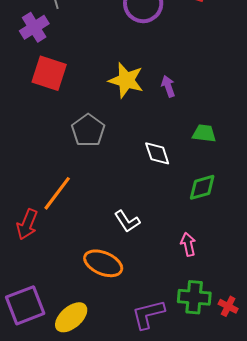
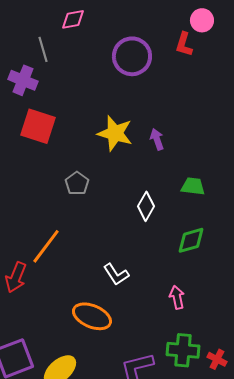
purple cross: (34, 27) -> (23, 80), turned -36
gray pentagon: (88, 130) -> (77, 183), size x0.7
white diamond: (157, 153) -> (146, 206), turned 48

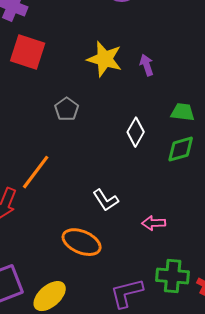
green diamond: (191, 240) -> (181, 149), moved
pink arrow: (177, 297) -> (154, 223), moved, turned -80

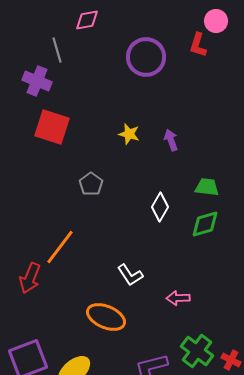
yellow star: (105, 59) -> (129, 134), size x0.6
green cross: (173, 276) -> (197, 351), turned 32

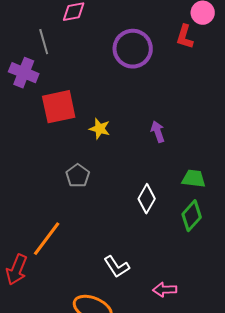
red square: (52, 127) -> (59, 107), moved, turned -30
yellow star: (129, 134) -> (100, 129), moved
green diamond: (205, 224) -> (192, 216), turned -32

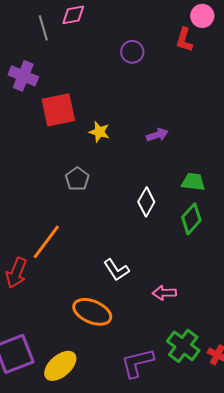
gray line: (44, 42) -> (43, 28), moved
purple circle: (133, 49) -> (132, 52), size x0.6
purple arrow: (158, 132) -> (157, 135), turned 90

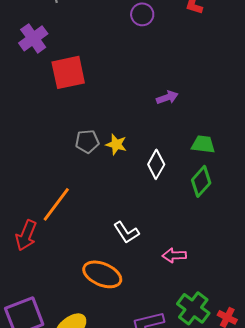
purple cross: (23, 76) -> (33, 38), turned 32
yellow star: (99, 132) -> (116, 144), moved
gray pentagon: (77, 179) -> (87, 141), turned 30

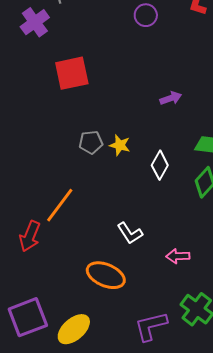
purple cross: (33, 38) -> (35, 22), moved

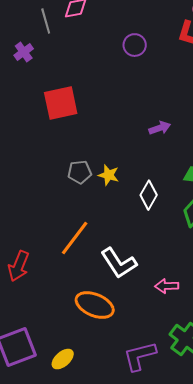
purple cross: (35, 22) -> (24, 52), size x0.7
orange line: (60, 205) -> (75, 238), moved
white L-shape: (130, 233) -> (119, 263), size x1.4
yellow ellipse: (74, 329) -> (63, 359), size x0.7

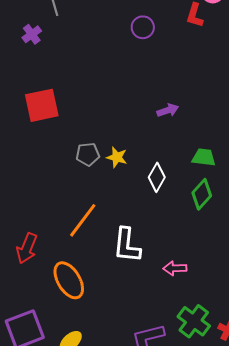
red square: (61, 103) -> (42, 105), moved
white L-shape: (119, 263) -> (127, 245), turned 39
orange ellipse: (95, 305) -> (69, 280), moved, turned 36

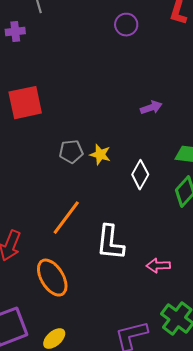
purple cross: (32, 34) -> (15, 32), turned 30

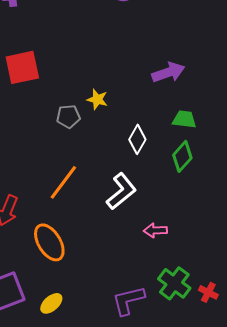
purple arrow: (151, 108) -> (168, 72), moved, size x1.5
yellow star: (100, 155) -> (97, 99), moved
white L-shape: (110, 243) -> (121, 191), moved, turned -135

